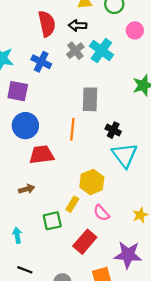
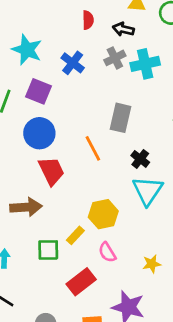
red semicircle: (47, 24) -> (88, 20), size x0.6
cyan cross: (101, 51) -> (145, 64), turned 30
orange line: (72, 129) -> (93, 148), turned -45
red trapezoid: (42, 155) -> (51, 171), turned 60
brown arrow: (27, 189) -> (26, 207), size x1.6

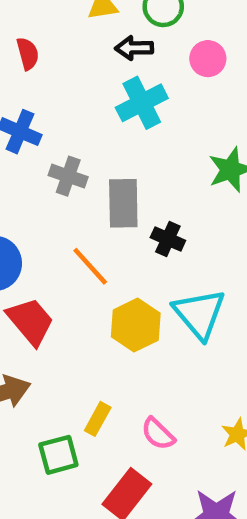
black arrow: (123, 29) -> (134, 48), moved
gray cross: (115, 58) -> (68, 176), moved, turned -30
black cross: (140, 159) -> (168, 239), moved
yellow hexagon: (103, 214) -> (136, 325), moved

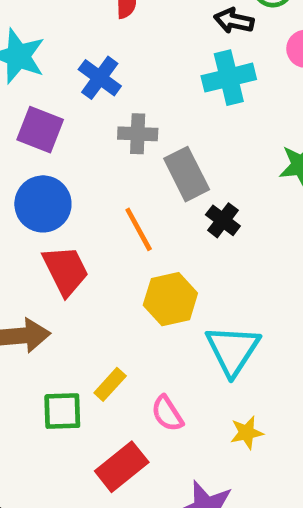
gray cross: (68, 176) -> (138, 134), turned -30
gray rectangle: (123, 203) -> (187, 174), turned -39
cyan triangle: (199, 314) -> (233, 350), moved

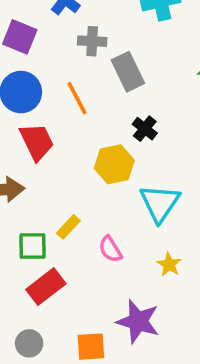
black cross: (223, 220) -> (145, 129), moved
orange line: (139, 229) -> (77, 98), moved
yellow star: (247, 433) -> (169, 264), turned -30
red rectangle: (122, 467) -> (46, 287), moved

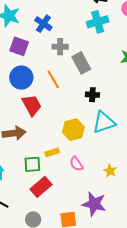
black cross: (145, 129) -> (92, 95), turned -32
yellow hexagon: (114, 164) -> (73, 130), moved
cyan triangle: (160, 203) -> (104, 122), moved, turned 40
yellow rectangle: (68, 227) -> (52, 152), turned 32

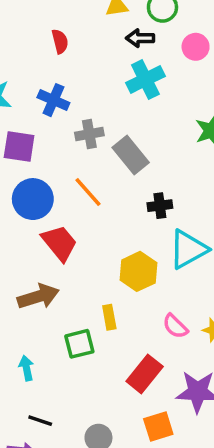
yellow rectangle: (52, 152) -> (109, 317), turned -72
pink semicircle: (76, 164) -> (175, 326), moved
red rectangle: (41, 187) -> (145, 374), moved

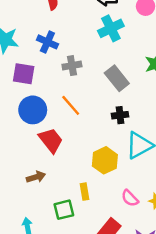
gray rectangle: (131, 155) -> (117, 78), moved
brown arrow: (38, 296) -> (36, 177), size x0.7

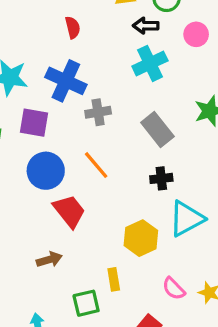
blue cross: (47, 42) -> (66, 81), size x1.4

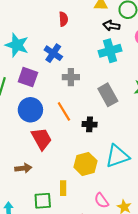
blue cross: (66, 81) -> (53, 53), size x0.7
black cross: (161, 178) -> (90, 124), moved

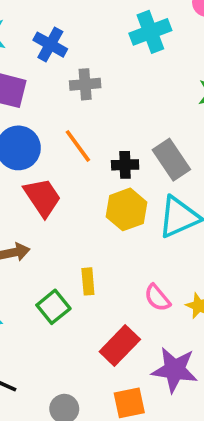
gray rectangle: (108, 95) -> (171, 160), moved
yellow hexagon: (85, 164) -> (126, 209), moved
green square: (43, 201) -> (53, 307), turned -30

